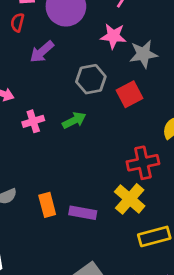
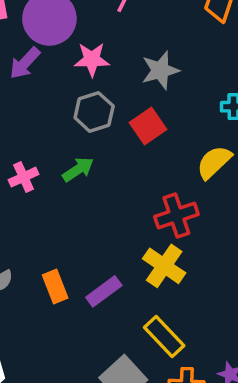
pink star: (113, 36) -> (92, 59), moved
purple arrow: (42, 52) -> (25, 63), moved
purple rectangle: (83, 213) -> (104, 291), turned -40
yellow rectangle: (154, 236) -> (164, 336), moved, turned 68

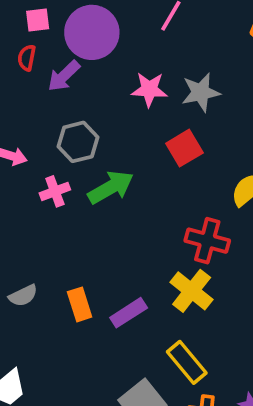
pink star: (92, 59) -> (149, 89), moved
gray hexagon: (94, 112) -> (78, 142), moved
green arrow: (78, 169) -> (111, 187), size x1.4
red cross: (176, 215) -> (207, 241), turned 30

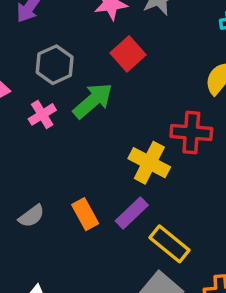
red square: (184, 148) -> (128, 54), moved
yellow cross: (192, 291) -> (149, 163), moved
yellow rectangle: (187, 362) -> (170, 244), moved

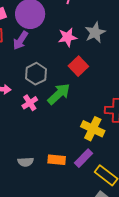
orange rectangle: (85, 214) -> (57, 160), turned -54
gray semicircle: (32, 216) -> (26, 162), turned 35

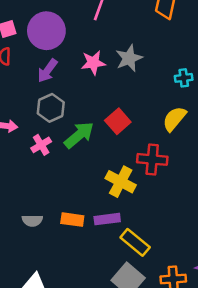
purple arrow: (20, 40) -> (47, 71), moved
red square: (78, 66) -> (118, 121), moved
purple rectangle: (84, 158) -> (107, 219), turned 36

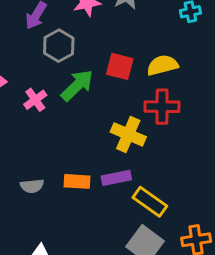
gray hexagon: (51, 108) -> (59, 46), moved
yellow semicircle: (174, 119) -> (162, 65), moved, turned 40
red square: (118, 121) -> (120, 66), turned -30

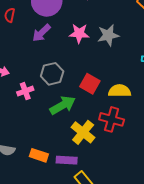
gray hexagon: (59, 46) -> (52, 74), moved
green arrow: (77, 85) -> (63, 105), moved

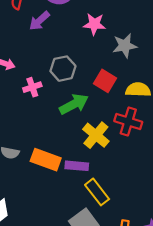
purple arrow: (41, 33) -> (39, 21), moved
gray star: (108, 35) -> (125, 46), moved
orange rectangle: (39, 155) -> (46, 160), size x1.4

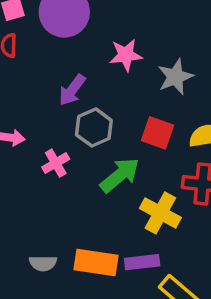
purple arrow: (39, 21) -> (72, 90), moved

